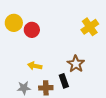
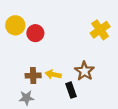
yellow arrow: (35, 66) -> (53, 74), moved
brown cross: (46, 88) -> (33, 76), moved

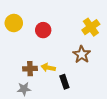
red circle: (35, 33) -> (43, 30), moved
brown star: (84, 71) -> (82, 54), moved

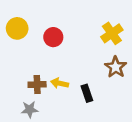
brown star: (82, 54) -> (116, 67), moved
black rectangle: (64, 82) -> (87, 93), moved

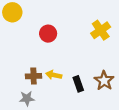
yellow circle: (17, 28) -> (12, 12), moved
brown star: (116, 67) -> (104, 81), moved

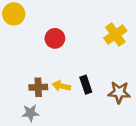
brown star: (104, 81) -> (119, 92), turned -30
black rectangle: (78, 84) -> (86, 85), moved

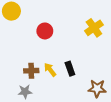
yellow arrow: (61, 86) -> (50, 70), turned 40
brown star: (119, 92) -> (97, 88), moved

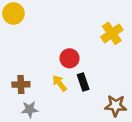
red circle: (45, 31) -> (70, 58), moved
brown cross: (31, 71) -> (21, 84), moved

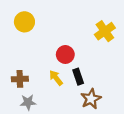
yellow circle: (13, 13) -> (24, 22), moved
brown star: (116, 106) -> (91, 99), moved, turned -30

